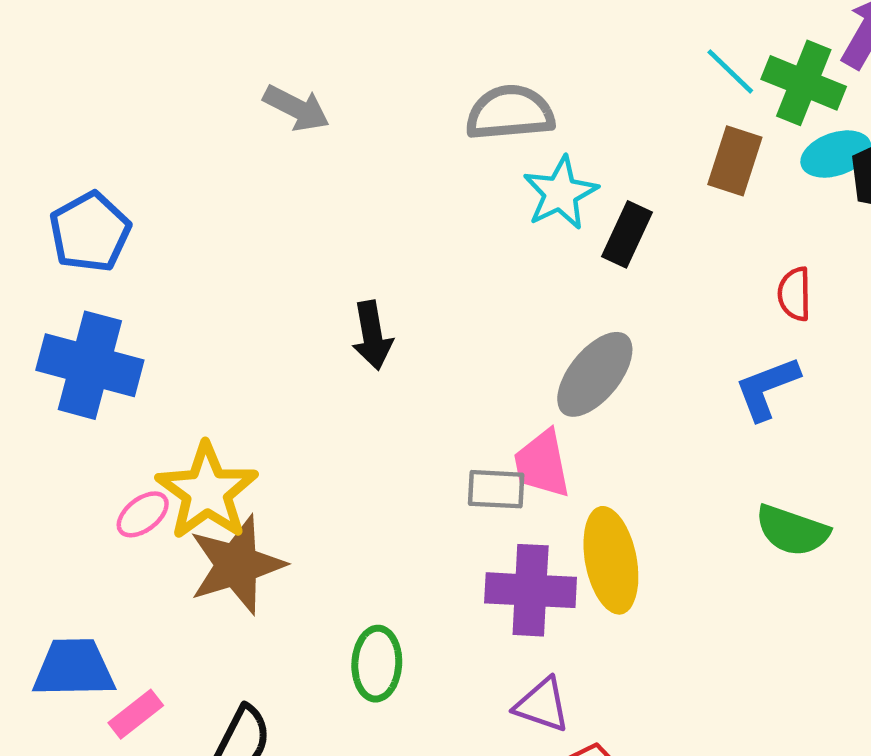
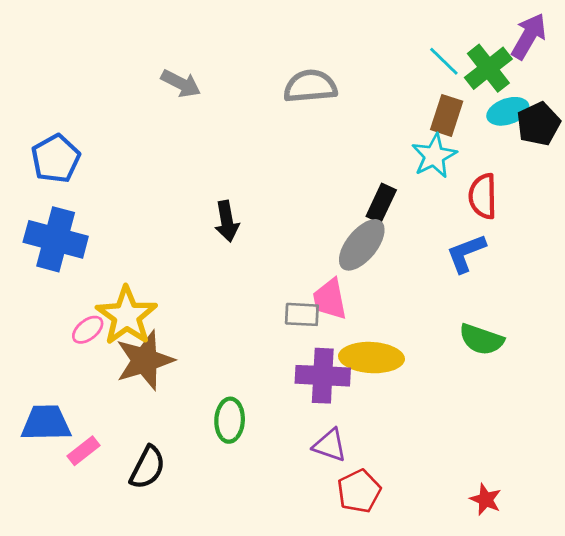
green cross: (804, 83) -> (488, 68), turned 30
cyan star: (560, 193) -> (434, 156), moved
black rectangle: (627, 234) -> (381, 203), moved
red semicircle: (795, 294) -> (483, 196), size x1.4
yellow ellipse: (611, 560) -> (372, 358), turned -76

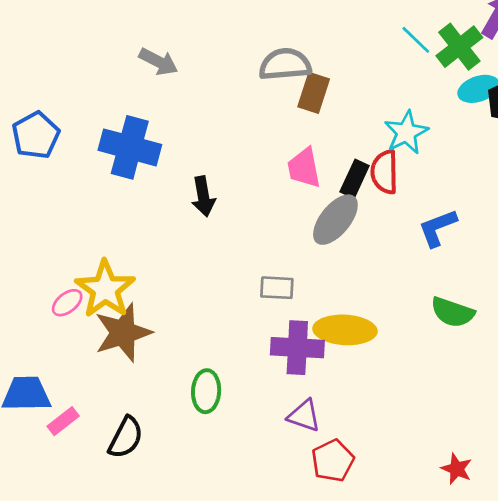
brown rectangle: (447, 115) -> (314, 93), moved
red semicircle: (483, 196) -> (384, 172), moved
blue cross: (56, 239) -> (130, 147), moved
pink trapezoid: (330, 299) -> (304, 168), moved

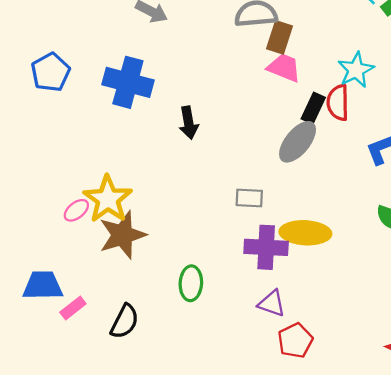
pink trapezoid: (304, 168) -> (284, 68), moved, turned 123

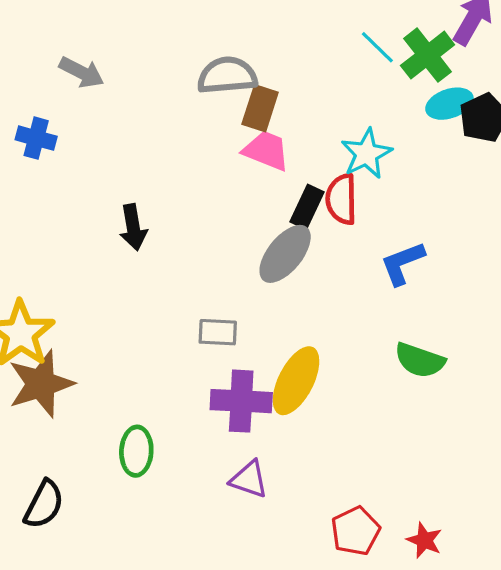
blue cross: (128, 82) -> (36, 138), moved, size x0.6
yellow ellipse: (305, 233) -> (296, 381), turned -66
red pentagon: (295, 341) -> (356, 531), moved

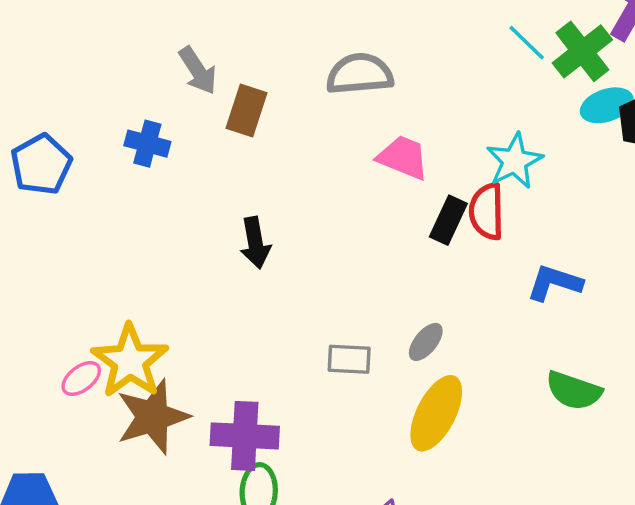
gray arrow: (82, 72) -> (198, 70), turned 30
brown rectangle: (260, 108) -> (247, 111), moved
gray ellipse: (285, 254) -> (426, 342), moved, size x0.6
blue L-shape: (402, 263) -> (555, 283), turned 39
purple cross: (241, 401) -> (245, 436), moved

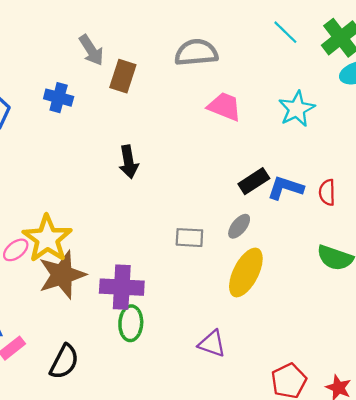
cyan line: (527, 43) -> (285, 32), moved
red semicircle: (487, 211) -> (327, 192), moved, size x0.7
black rectangle: (448, 220) -> (254, 181), moved, turned 32
blue L-shape: (555, 283) -> (285, 188), moved

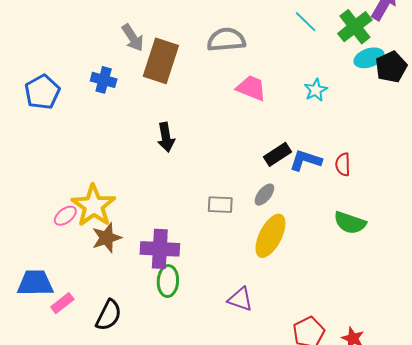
brown rectangle: (123, 76) -> (161, 61), size x1.5
cyan star: (297, 109) -> (316, 90), size x0.7
brown star: (62, 275) -> (107, 238), size x0.7

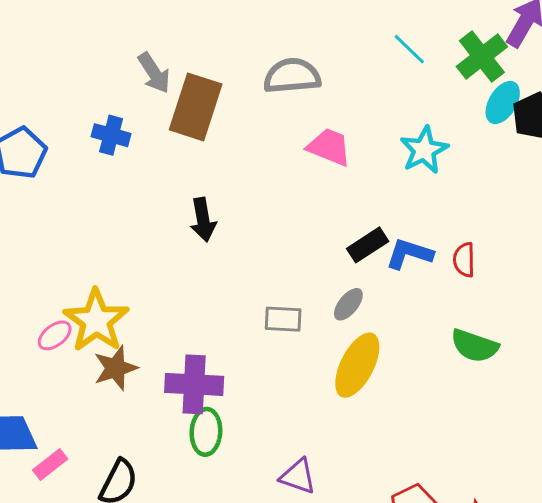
cyan ellipse: (369, 58) -> (503, 103), turned -40
cyan star: (316, 90) -> (424, 150), size x1.4
purple triangle: (240, 299) -> (298, 476), moved

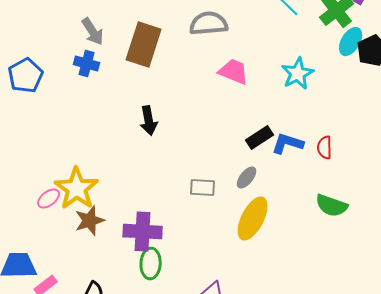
gray arrow: (154, 73) -> (93, 32), moved

